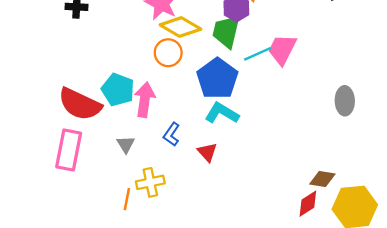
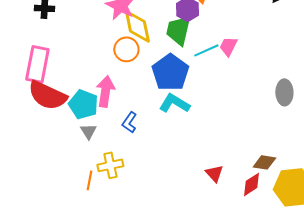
yellow diamond: (180, 27) -> (137, 26), turned 48
pink trapezoid: (282, 49) -> (228, 46), size x0.7
cyan pentagon: (118, 90) -> (83, 104), moved
pink rectangle: (69, 150) -> (37, 64), moved
red triangle: (207, 152) -> (214, 173), moved

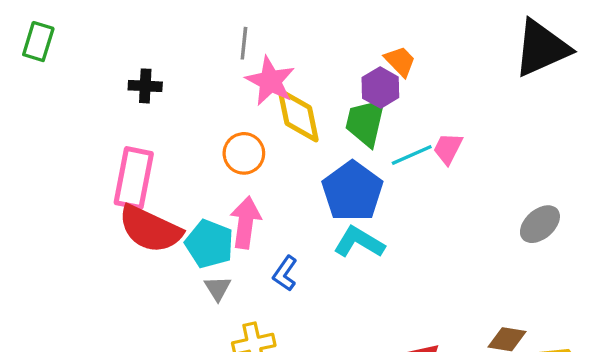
orange circle: (126, 49) -> (244, 153), moved
gray ellipse: (284, 92) -> (540, 224), turned 50

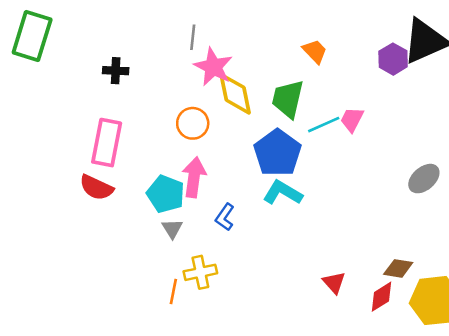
green rectangle: (38, 42) -> (32, 36), size x1.6
purple hexagon: (380, 88) -> (393, 59), moved
red semicircle: (150, 229) -> (96, 188), moved, size x0.7

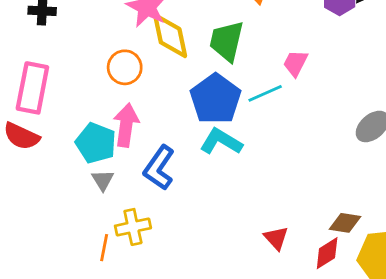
cyan line: (324, 125) -> (265, 93), moved
blue L-shape: (225, 217) -> (159, 168), size x1.5

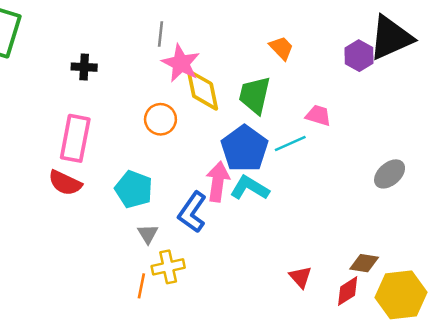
pink trapezoid: (295, 63) -> (318, 115), turned 80
pink arrow: (126, 125) -> (218, 182), moved
gray triangle: (103, 180) -> (148, 234), moved

